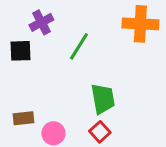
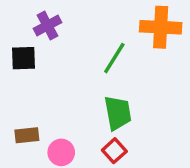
green line: (79, 46) -> (114, 58), moved

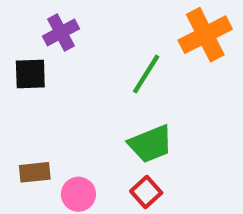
orange cross: (161, 27) -> (205, 35), turned -30
green trapezoid: (118, 113) -> (151, 144), turned 78

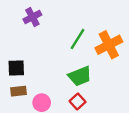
orange cross: (205, 35) -> (109, 45), moved
black square: (30, 74) -> (16, 68), moved

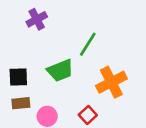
orange cross: (109, 45) -> (111, 82), moved
green trapezoid: (80, 76) -> (60, 70), moved

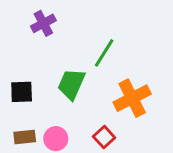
green trapezoid: (60, 70) -> (71, 84), turned 136
brown rectangle: (21, 103) -> (25, 137), moved

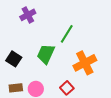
black square: (22, 92) -> (14, 59), turned 35

